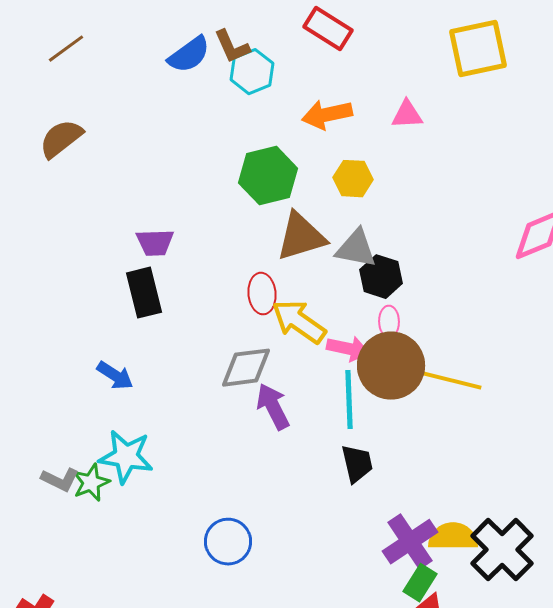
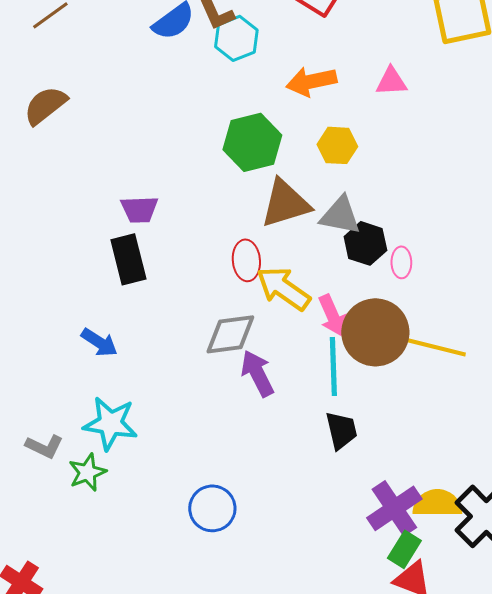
pink ellipse: (389, 322) -> (401, 262), moved
pink arrow: (348, 349) -> (332, 315), turned 54
green star: (91, 483) -> (87, 472), moved

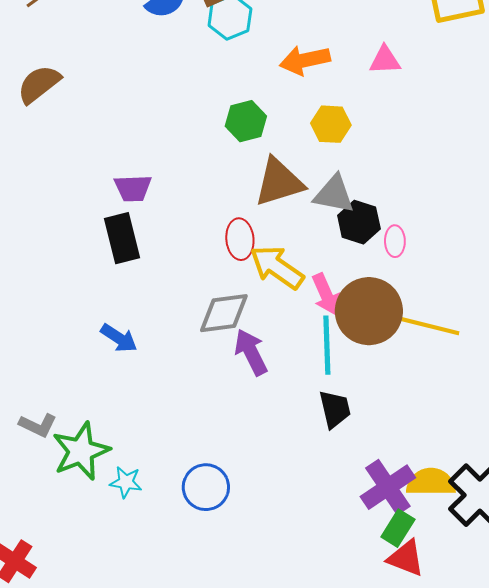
green hexagon: (252, 142) -> (246, 121), size x0.7
blue arrow: (99, 342) -> (119, 338), moved
cyan star: (110, 423) -> (126, 482), moved, size x0.6
green star: (87, 472) -> (81, 451), size x1.5

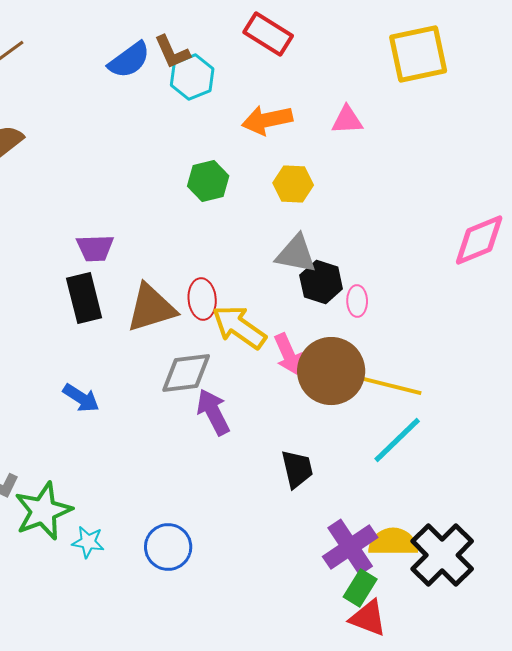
brown triangle: (279, 182) -> (151, 308), moved
cyan line: (327, 345) -> (397, 440), moved, turned 48

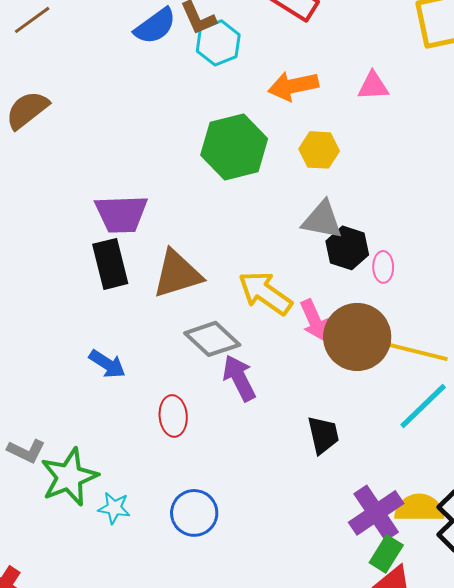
green hexagon: (208, 181) -> (234, 147), size x1.6
purple trapezoid: (95, 248) -> (121, 214), size x1.4
red ellipse: (202, 299) -> (173, 416), moved
gray diamond: (186, 373) -> (212, 339), turned 50

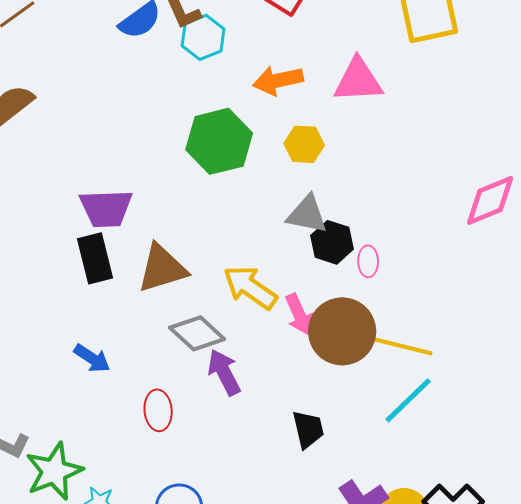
pink triangle: (373, 86) -> (358, 80), size x1.6

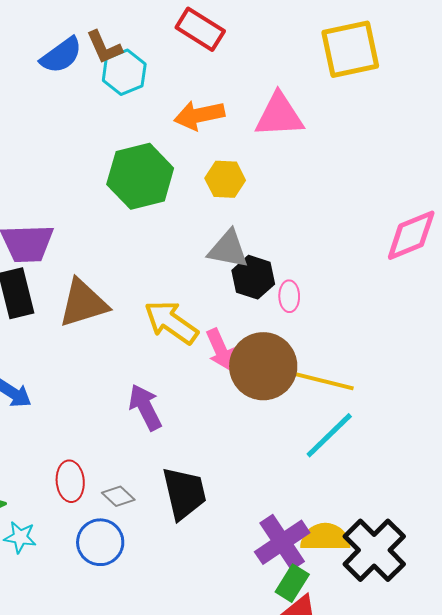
gray diamond: (197, 333) -> (118, 496), moved, size x0.6
red ellipse: (158, 410) -> (70, 481), moved
black trapezoid: (308, 429) -> (184, 493), moved, size x1.4

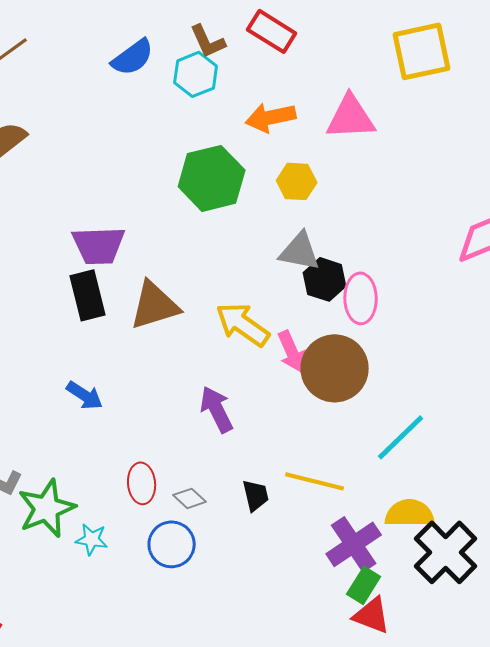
brown L-shape: (104, 47) -> (208, 41), moved
pink ellipse: (289, 296) -> (361, 298), size x1.6
yellow line: (324, 381) -> (315, 481), moved
black trapezoid: (184, 493) -> (256, 495), size x0.6
yellow semicircle: (325, 537) -> (410, 513), moved

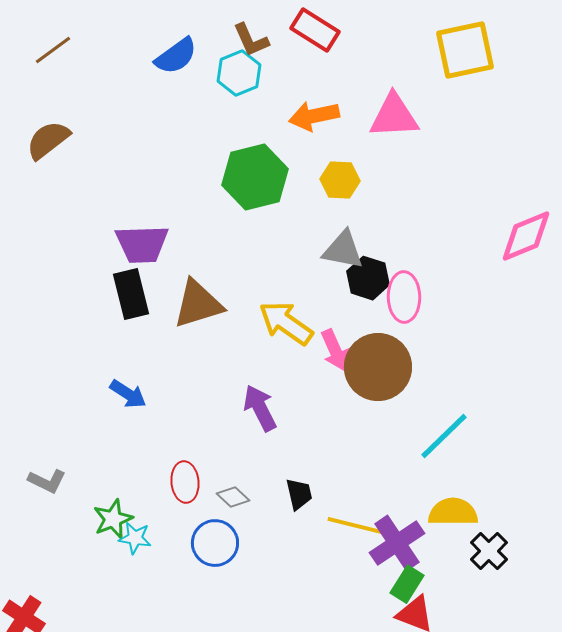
yellow line: (315, 481) -> (357, 526), moved
green star: (47, 508) -> (113, 519), moved, size x0.7
black cross: (446, 552) -> (489, 551), size x0.6

